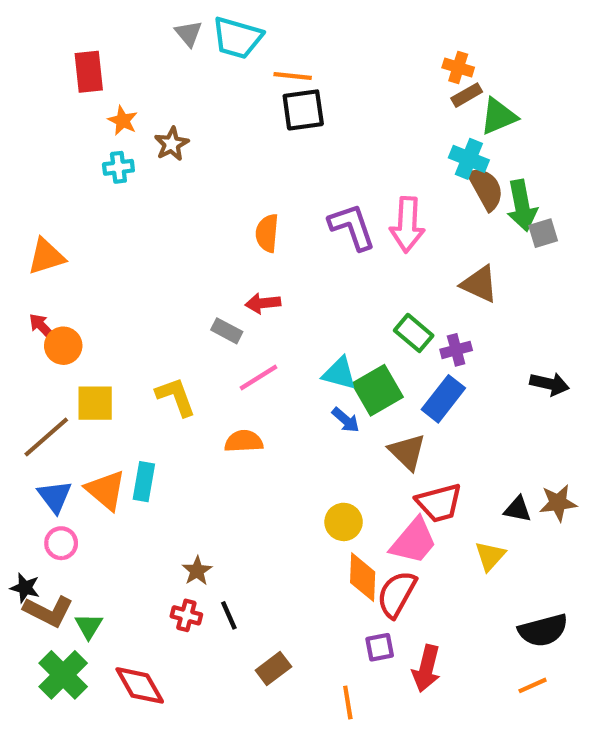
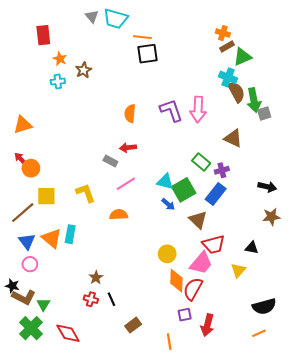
brown star: (558, 503) -> (271, 217), moved

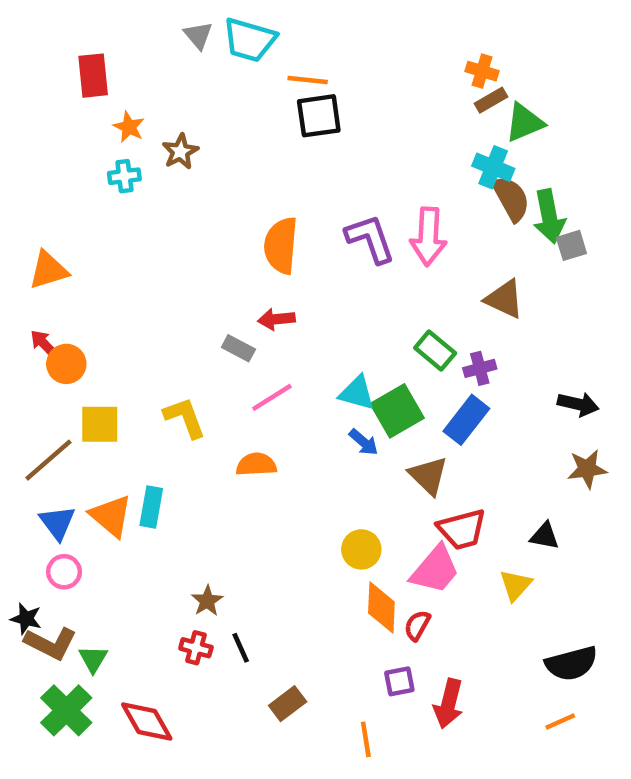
orange semicircle: (130, 114) -> (281, 245), size x1.4
red semicircle: (193, 289) -> (417, 625), size x0.6

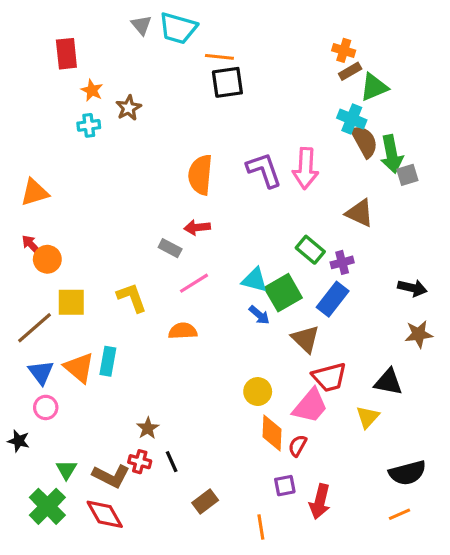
black triangle: (545, 536) -> (388, 382), size x1.4
brown L-shape: (51, 643) -> (111, 476), moved

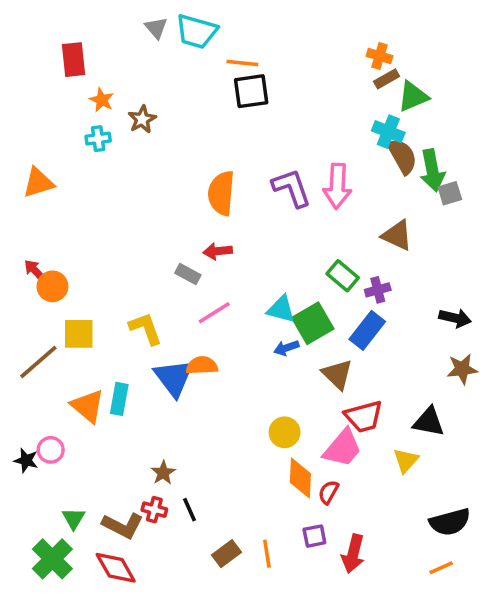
orange triangle: (35, 192) -> (38, 183), moved
blue arrow: (259, 315) -> (286, 348), turned 120
blue triangle: (41, 372) -> (174, 378), moved, size x1.4
black star: (19, 441) -> (26, 460), moved
orange line: (261, 527) -> (267, 554), moved

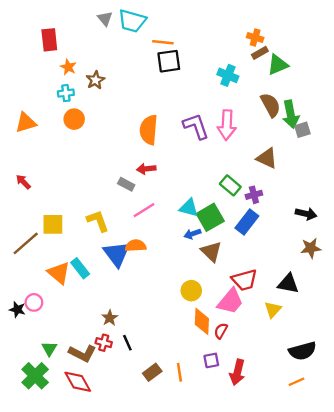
cyan cross: (388, 132) -> (228, 75), moved
orange circle: (52, 286) -> (74, 119), moved
brown triangle: (337, 374) -> (211, 252), moved
cyan rectangle: (119, 399) -> (80, 268), turned -48

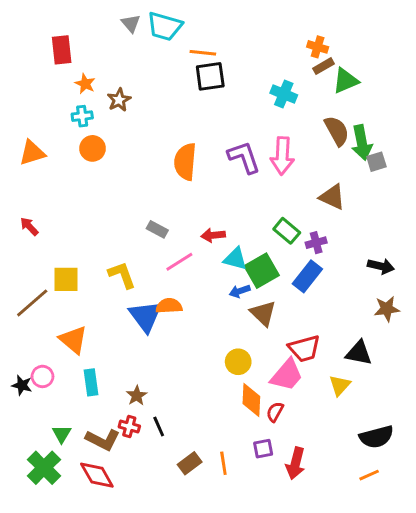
red arrow: (146, 169) -> (213, 235), moved
cyan rectangle: (80, 268) -> (91, 382), moved, turned 30

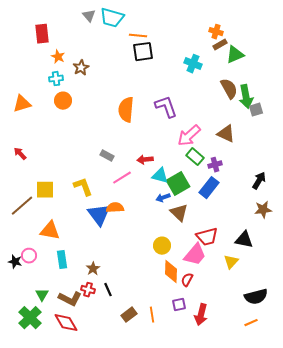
pink arrow: (282, 156) -> (189, 136), moved, turned 45
black arrow: (381, 266) -> (259, 181), turned -72
orange triangle: (73, 340) -> (50, 231), turned -30

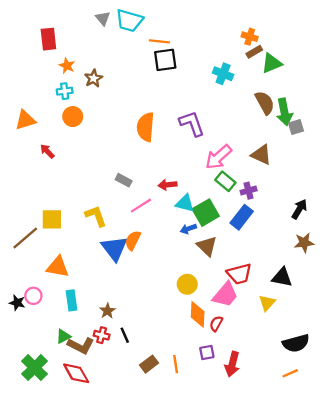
red arrow: (20, 154) -> (47, 151), moved
orange semicircle: (115, 208) -> (133, 240), turned -60
green triangle: (42, 295) -> (63, 336), moved, turned 32

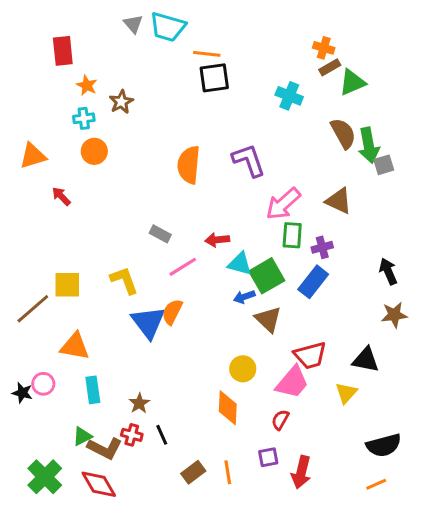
green rectangle: (225, 181) -> (292, 235), turned 54
black arrow: (299, 209) -> (388, 271), turned -54
orange diamond: (198, 314) -> (228, 408), moved

